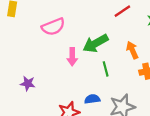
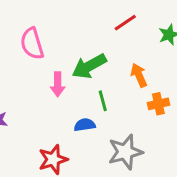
pink semicircle: (53, 27) -> (32, 44), turned 95
blue semicircle: (92, 99) -> (85, 125), moved

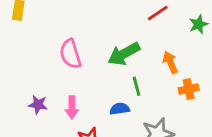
pink semicircle: (32, 44) -> (70, 54), moved
pink arrow: (58, 84) -> (72, 107), moved

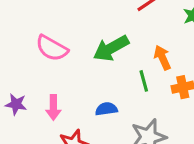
pink semicircle: (70, 54) -> (52, 48), turned -44
green line: (137, 86) -> (144, 81), moved

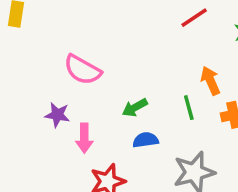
green arrow: (111, 48) -> (135, 108), moved, size x0.6
purple star: (16, 104) -> (57, 115), moved

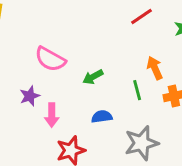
green arrow: (135, 108) -> (93, 77), moved
purple star: (57, 115) -> (30, 96), turned -30

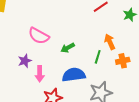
green line: (137, 90) -> (98, 57), turned 32
blue semicircle: (102, 117) -> (74, 75), size x1.6

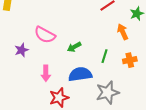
orange arrow: (110, 42) -> (123, 32), moved
purple star: (25, 61) -> (22, 50), moved

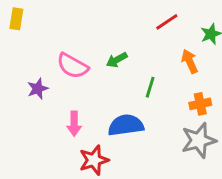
green arrow: (74, 47) -> (117, 60), moved
green line: (104, 56) -> (150, 87), moved
gray star: (108, 92) -> (199, 140), moved

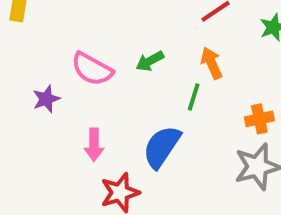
orange arrow: (190, 61) -> (212, 63), moved
blue semicircle: (126, 125) -> (162, 147), turned -48

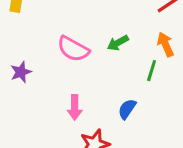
purple star: (46, 99) -> (21, 72), moved
blue semicircle: (162, 147) -> (127, 109), size x0.6

